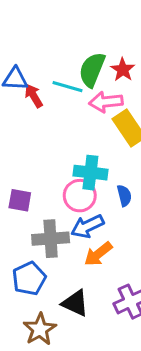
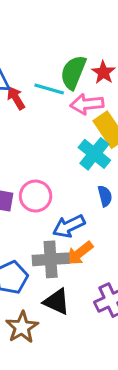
cyan cross: (90, 173) -> (94, 154), moved, turned 32
pink circle: (80, 196) -> (36, 196), moved
gray cross: (51, 239) -> (51, 259), moved

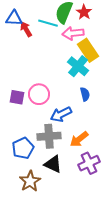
orange arrow: (79, 253) -> (79, 139), moved

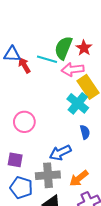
pink circle: (39, 94) -> (24, 122), moved
purple square: (17, 97) -> (15, 160), moved
blue pentagon: (23, 148) -> (21, 188), turned -30

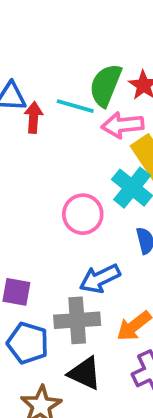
red arrow: (24, 65) -> (34, 117), turned 35
pink circle: (24, 122) -> (83, 214), moved

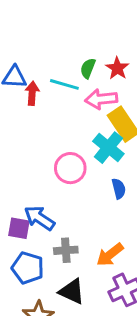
green semicircle: (106, 85) -> (88, 68), size x0.6
blue arrow: (100, 279) -> (39, 218), moved, turned 60
gray cross: (77, 320) -> (66, 250), size x0.7

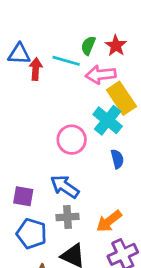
blue arrow: (39, 218) -> (65, 187), moved

